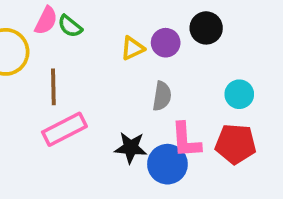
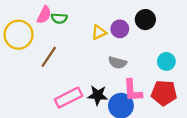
green semicircle: (70, 26) -> (59, 18), turned -35
brown line: (53, 87) -> (49, 57), turned 35
gray semicircle: (162, 96) -> (117, 63), turned 96
pink rectangle: (64, 129) -> (69, 98), moved

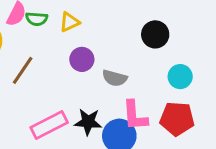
black circle: (145, 20) -> (155, 34), moved
purple circle: (120, 29) -> (82, 59), moved
yellow triangle: (99, 32) -> (69, 22), moved

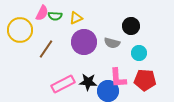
purple circle: (82, 59) -> (84, 42), size x1.6
cyan circle: (180, 77) -> (139, 53), moved
gray semicircle: (115, 78) -> (112, 43), moved

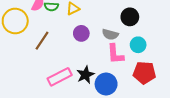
purple circle: (84, 42) -> (81, 33), size x0.6
pink L-shape: (118, 78) -> (115, 54), moved
black star: (88, 82) -> (85, 75), turned -30

